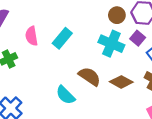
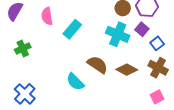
pink semicircle: (32, 36) -> (47, 16), moved

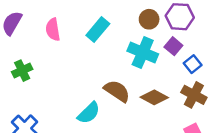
cyan rectangle: (72, 29) -> (98, 30), moved
cyan semicircle: (75, 82) -> (89, 113), turned -90

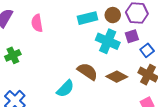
cyan rectangle: (98, 30) -> (87, 18), moved, turned 36
purple square: (173, 46) -> (132, 36), turned 32

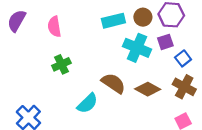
green cross: (13, 55) -> (61, 64), moved

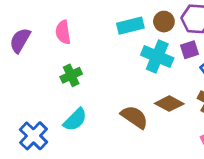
purple semicircle: (17, 21) -> (20, 40), moved
brown semicircle: (113, 83) -> (134, 117), moved
cyan semicircle: (87, 103) -> (75, 120), moved

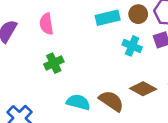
cyan cross: (157, 56) -> (132, 46), size x0.7
cyan semicircle: (75, 120) -> (78, 102), moved, turned -120

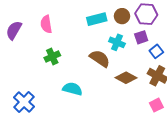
brown semicircle: (111, 101) -> (100, 59), moved

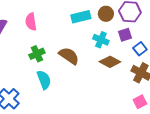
brown semicircle: (100, 59) -> (69, 56), moved
brown diamond: (126, 78) -> (110, 62), moved
cyan semicircle: (72, 89) -> (44, 80), moved, turned 54

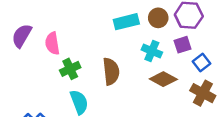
pink semicircle: (31, 22) -> (52, 43), moved
brown semicircle: (69, 56) -> (111, 71), turned 50

